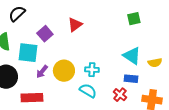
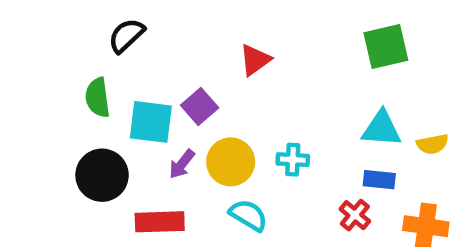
green square: (134, 19) -> (386, 47), size x1.5
purple square: (45, 34) -> (200, 106), moved
cyan triangle: (132, 56) -> (381, 129), turned -30
cyan semicircle: (88, 91) -> (248, 215), moved

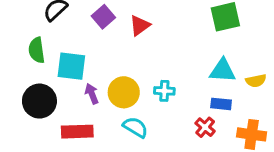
purple square: (200, 106) -> (103, 17), moved
purple arrow: (182, 164) -> (92, 94), turned 120

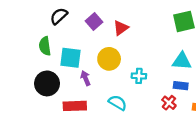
yellow circle: (124, 92) -> (109, 59), moved

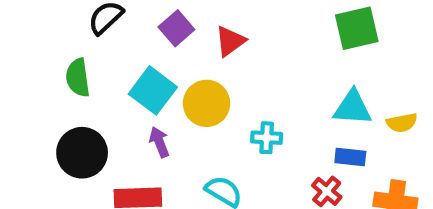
cyan square: (71, 58) -> (153, 90), moved, turned 30

